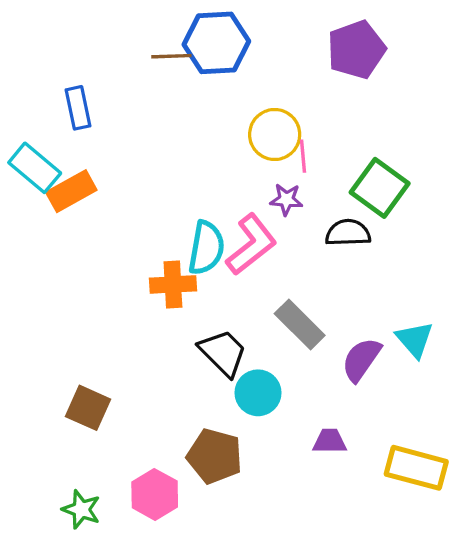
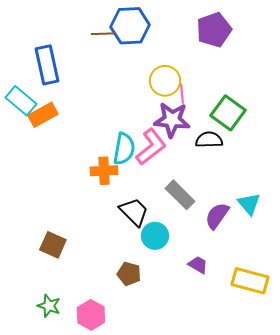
blue rectangle: (78, 108) -> (47, 65), size x1.5
purple star: (286, 199) -> (172, 120), size x1.8
purple trapezoid: (330, 441) -> (198, 265), turned 30
brown pentagon: (215, 456) -> (129, 274), size x0.7
pink hexagon: (155, 494) -> (91, 315), moved

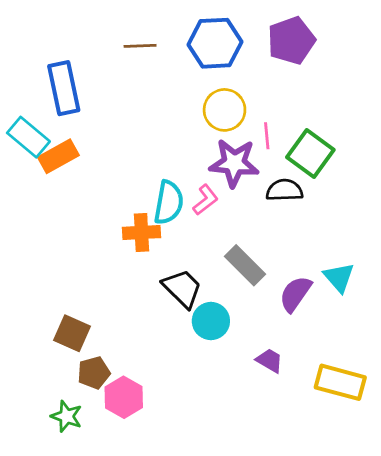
blue hexagon: (130, 26) -> (215, 43), moved
pink line: (182, 94) -> (267, 136), moved
pink L-shape: (151, 147) -> (205, 200), size x0.6
brown pentagon: (129, 274) -> (94, 373), moved, turned -30
pink hexagon: (91, 315) -> (124, 397), moved

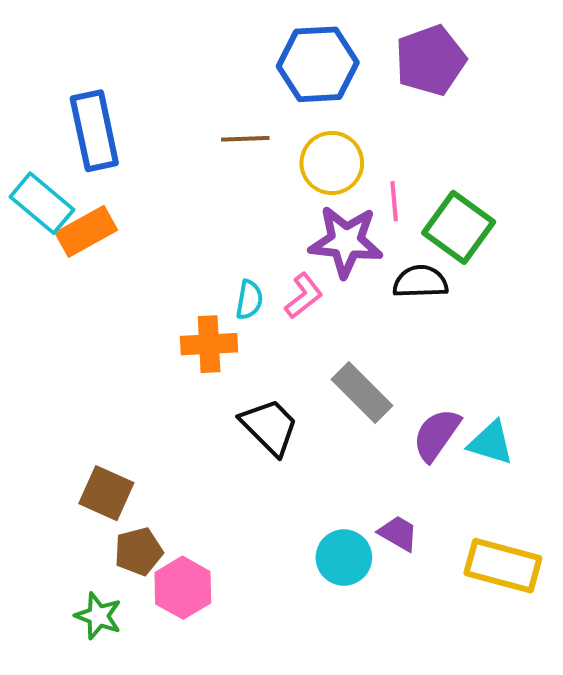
brown line: (140, 46) -> (245, 139), moved
cyan semicircle: (169, 203) -> (249, 300), size x0.6
cyan triangle: (339, 277) -> (491, 443), moved, turned -32
cyan circle: (211, 321) -> (344, 558), moved

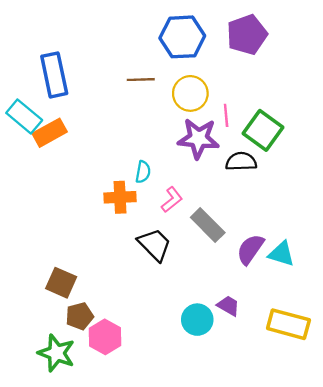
pink L-shape: (304, 296) -> (172, 200), moved
green star: (98, 616) -> (56, 353), size x1.4

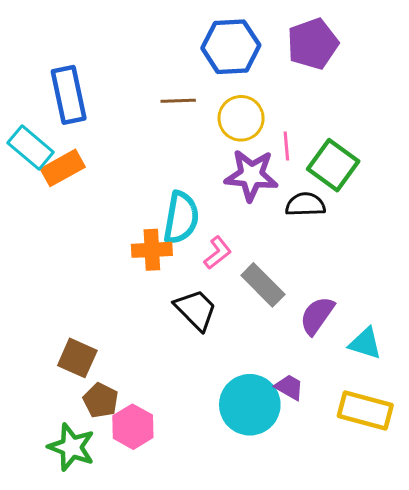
cyan semicircle: (143, 172) -> (181, 218), size x1.8
cyan triangle: (281, 254) -> (365, 343), moved
brown pentagon: (80, 316) -> (101, 400), turned -30
cyan circle: (197, 320) -> (250, 405), size x1.5

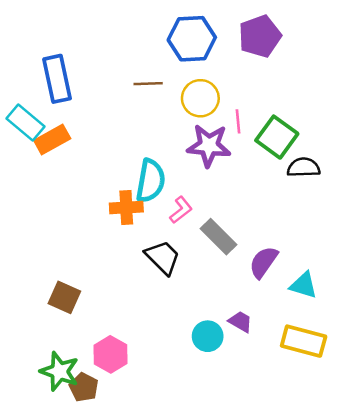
black semicircle: (305, 205) -> (304, 167), moved
brown pentagon: (101, 400) -> (84, 387), moved
cyan circle: (250, 405) -> (208, 336), size x0.6

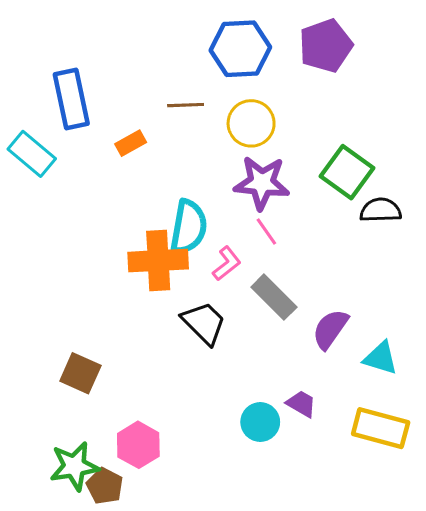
pink line: (238, 121) -> (266, 232), moved, turned -30
orange rectangle: (52, 139) -> (131, 143), moved, size x0.7
orange cross: (126, 207) -> (158, 261), size x1.4
green star: (59, 371) -> (74, 466), turned -30

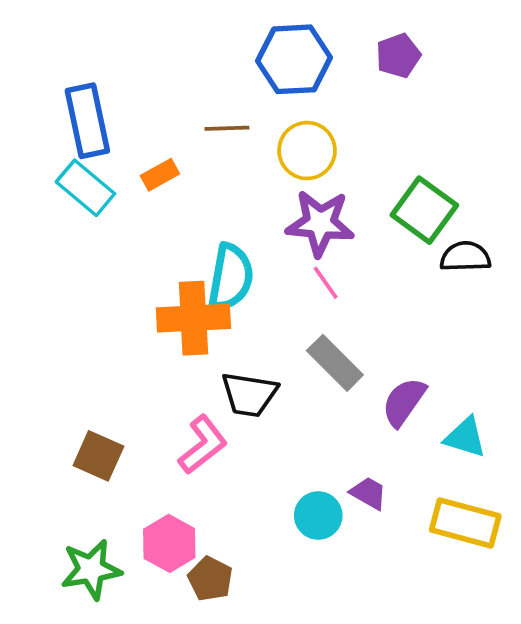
purple pentagon: (326, 46) -> (398, 56), size x0.7
cyan rectangle: (32, 154) -> (85, 188), moved
pink L-shape: (227, 264) -> (203, 445), moved, size x1.4
black trapezoid: (204, 323) -> (249, 394), turned 144
brown pentagon: (105, 486) -> (210, 579), moved

